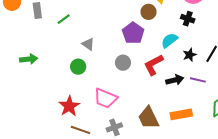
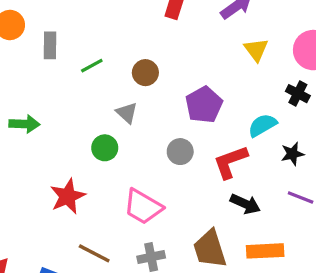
brown circle: (148, 12) -> (145, 73), moved
black arrow: (175, 80) -> (245, 204), moved, turned 30
red star: (69, 106) -> (68, 196), moved

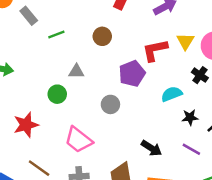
gray rectangle: (50, 45) -> (29, 16), turned -48
yellow triangle: (256, 50) -> (185, 41), moved
brown circle: (145, 73) -> (102, 36), moved
gray triangle: (127, 113) -> (76, 71), turned -49
red L-shape: (230, 162) -> (155, 50), moved

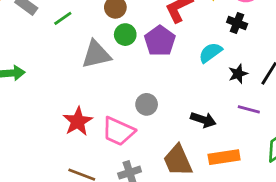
gray triangle: (76, 71) -> (96, 54), size x1.6
green circle: (57, 94) -> (125, 35), moved
gray circle: (110, 104) -> (147, 104), moved
red star: (26, 125) -> (78, 121), moved

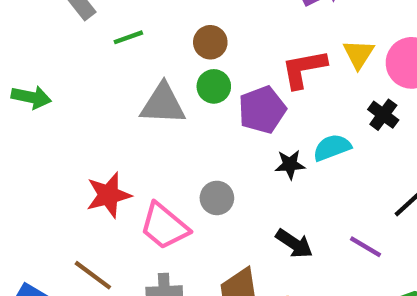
black star: (238, 74) -> (290, 164), moved

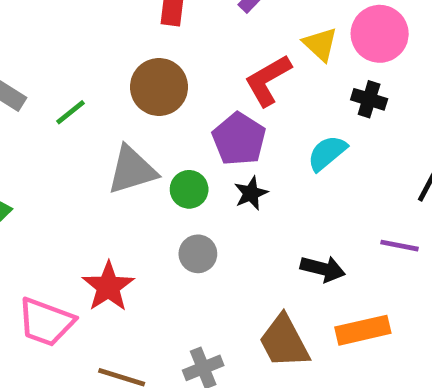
brown circle: (210, 42) -> (159, 87), size x1.5
green circle: (214, 86) -> (189, 189), moved
black star: (290, 164) -> (251, 193), moved
gray circle: (217, 198) -> (198, 254), moved
pink trapezoid: (164, 226) -> (46, 322), moved

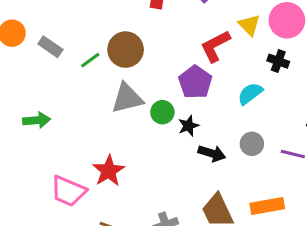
brown circle: (159, 87) -> (126, 50), moved
black star: (251, 193) -> (189, 126), moved
gray circle: (198, 254) -> (252, 144), moved
black arrow: (323, 269) -> (212, 153), moved

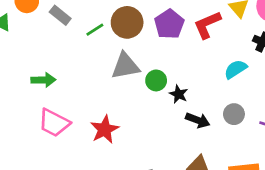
purple pentagon: (195, 82) -> (169, 24), moved
black star: (189, 126) -> (179, 94), turned -30
pink trapezoid: (68, 191) -> (54, 123), moved

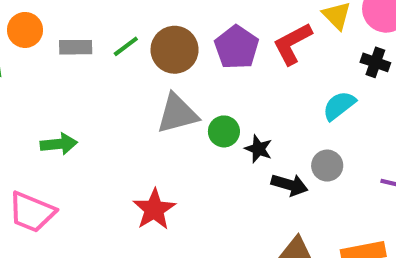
gray rectangle: (60, 15) -> (76, 47), turned -35
green line: (95, 30) -> (126, 46), moved
gray circle: (234, 114) -> (327, 166), moved
pink trapezoid: (54, 123) -> (32, 212), moved

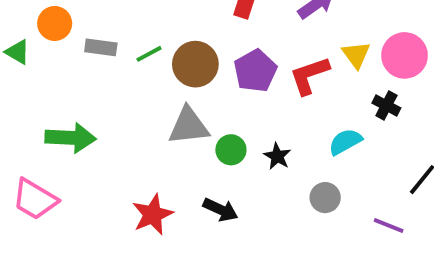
green arrow: (59, 144) -> (70, 138), size x1.4
black star: (259, 149) -> (277, 156), moved
black arrow: (290, 185) -> (220, 210), moved

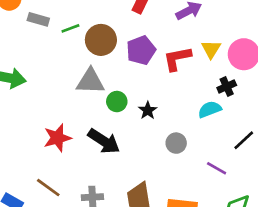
black cross: (386, 106) -> (227, 86), turned 30
cyan semicircle: (345, 142) -> (210, 109), moved
black arrow: (220, 210) -> (104, 141), size x1.4

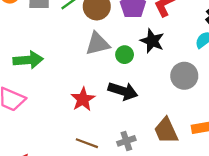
black star: (148, 110) -> (152, 41), moved, size x1.5
gray circle: (176, 143) -> (184, 76), size x1.5

